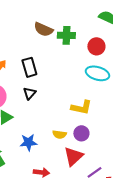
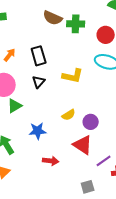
yellow L-shape: (81, 107) -> (73, 76), moved
yellow semicircle: (59, 134) -> (69, 115), moved, turned -40
red triangle: (73, 156) -> (83, 145), turned -45

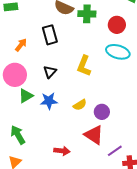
black rectangle: (39, 56) -> (50, 35), moved
yellow L-shape: (73, 76) -> (84, 66), turned 100
blue star: (38, 131) -> (49, 101), moved

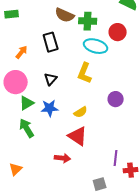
cyan ellipse: (118, 52) -> (96, 46), moved
purple circle: (102, 112) -> (116, 99), moved
green arrow: (18, 135) -> (27, 128), moved
red triangle: (94, 135) -> (78, 136), moved
purple line: (115, 151) -> (116, 158), turned -49

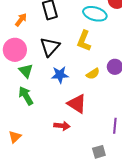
black triangle: (51, 79) -> (50, 47), size x1.5
green triangle: (27, 103) -> (26, 71), turned -42
blue star: (50, 108) -> (60, 75), moved
yellow semicircle: (81, 112) -> (93, 74), moved

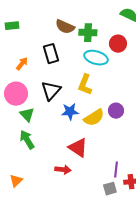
yellow semicircle: (93, 74) -> (94, 118), size x1.5
blue star: (60, 75) -> (70, 112), moved
gray square: (99, 152) -> (110, 189), moved

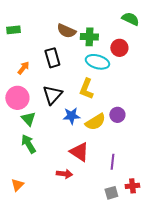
purple line: (116, 170) -> (112, 162), moved

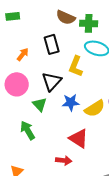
yellow L-shape: (86, 89) -> (76, 66), moved
green triangle: (28, 119) -> (40, 104), moved

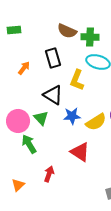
black triangle: (52, 81) -> (53, 95), turned -40
pink circle: (17, 84) -> (18, 121), moved
red arrow: (64, 160) -> (49, 174), moved, turned -77

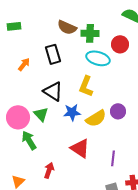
yellow L-shape: (77, 80) -> (86, 86), moved

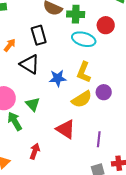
yellow L-shape: (86, 86) -> (84, 72), moved
black triangle: (53, 91) -> (30, 64), moved
blue star: (72, 112) -> (58, 78), moved
green triangle: (41, 114) -> (33, 104), moved

